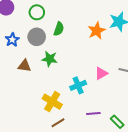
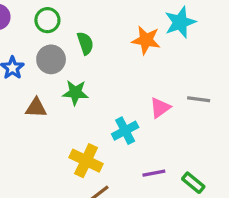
green semicircle: (59, 29) -> (85, 43), turned -32
orange star: (97, 31) -> (146, 40), turned -30

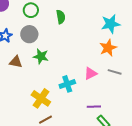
orange star: (146, 40) -> (108, 48), moved, turned 30
green semicircle: (85, 43) -> (61, 17), moved
purple line: (154, 173) -> (94, 107), moved

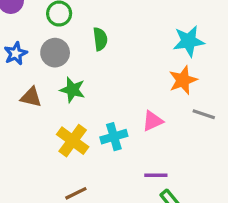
green semicircle: (61, 17) -> (100, 39), moved
gray line: (115, 72) -> (204, 114), moved
yellow cross: (41, 98) -> (73, 141), moved

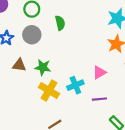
green star: (72, 90) -> (43, 67), moved
purple line: (156, 175) -> (99, 99), moved

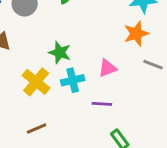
green star: (43, 67) -> (60, 53), moved

